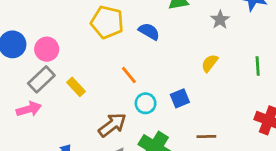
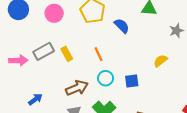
pink circle: (47, 49) -> (54, 13), moved
gray rectangle: (41, 79) -> (44, 51), moved
yellow rectangle: (76, 87) -> (67, 54), moved

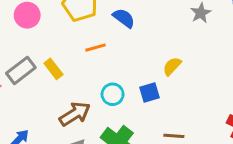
orange line: (99, 54) -> (95, 48), moved, turned -72
yellow semicircle: (160, 61) -> (172, 66), moved

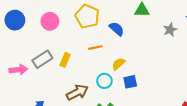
yellow semicircle: (172, 66) -> (118, 64), moved
yellow rectangle: (53, 69) -> (65, 60), turned 56

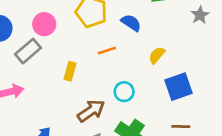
gray rectangle: (42, 59) -> (28, 51), moved
yellow semicircle: (118, 64) -> (157, 55), moved
blue square: (130, 82) -> (178, 87), moved, size x1.5

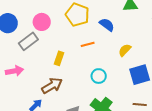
brown arrow: (91, 111) -> (52, 86), moved

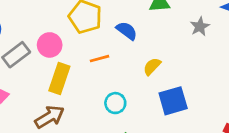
pink circle: (42, 22) -> (50, 45), moved
yellow rectangle: (59, 58) -> (59, 78), size x1.5

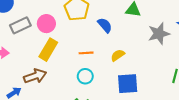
gray star: (200, 26) -> (159, 34), size x1.5
orange line: (100, 59) -> (86, 53), moved

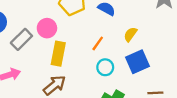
orange line: (86, 53) -> (98, 43), turned -32
blue square: (128, 84) -> (137, 62), moved

